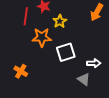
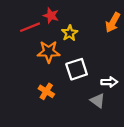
red line: (26, 16) -> (30, 27), turned 60
orange cross: (21, 71) -> (46, 91), moved

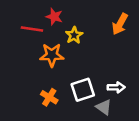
red line: (30, 27) -> (32, 29), turned 30
white square: (77, 69) -> (83, 90), moved

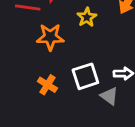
yellow star: (74, 35) -> (87, 17), moved

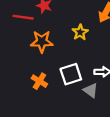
yellow star: (87, 17) -> (80, 32), moved

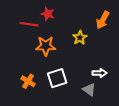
white square: (71, 74) -> (57, 78), moved
orange cross: (39, 81) -> (28, 81), moved

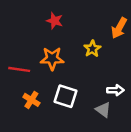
red line: (29, 24) -> (19, 69), moved
white square: (57, 78) -> (66, 96), turned 36

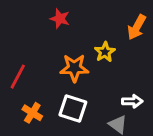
orange star: (52, 58) -> (74, 68), moved
red line: (19, 69) -> (18, 77), turned -70

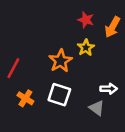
red star: (60, 19) -> (86, 20), moved
orange star: (74, 68) -> (60, 61), turned -30

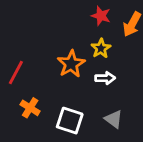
white arrow: (109, 89) -> (105, 78), moved
white square: (59, 95) -> (70, 121), moved

